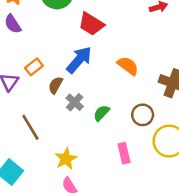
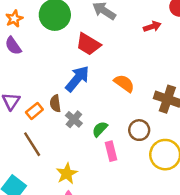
orange rectangle: (34, 67) -> (34, 111), moved
brown semicircle: (56, 85) -> (55, 103), turned -35
pink rectangle: (124, 153) -> (111, 151), moved

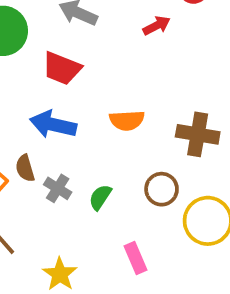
blue arrow: (77, 79) -> (53, 124), turned -108
orange semicircle: (124, 83) -> (127, 120), turned 150
pink rectangle: (111, 151) -> (135, 258), moved

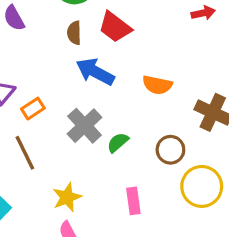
brown semicircle: (25, 168) -> (74, 33), moved
gray cross: (58, 188) -> (85, 126), size x1.5

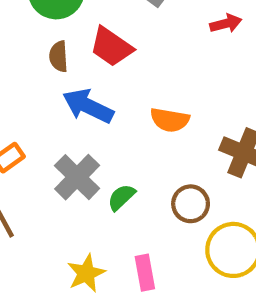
yellow star: (67, 197) -> (86, 273), moved

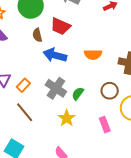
yellow star: (86, 273) -> (67, 118), moved
pink rectangle: (145, 273) -> (105, 125), moved

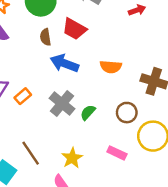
brown line: (25, 112) -> (31, 153), moved
yellow star: (67, 118) -> (72, 158), moved
pink rectangle: (105, 125) -> (117, 153), turned -49

